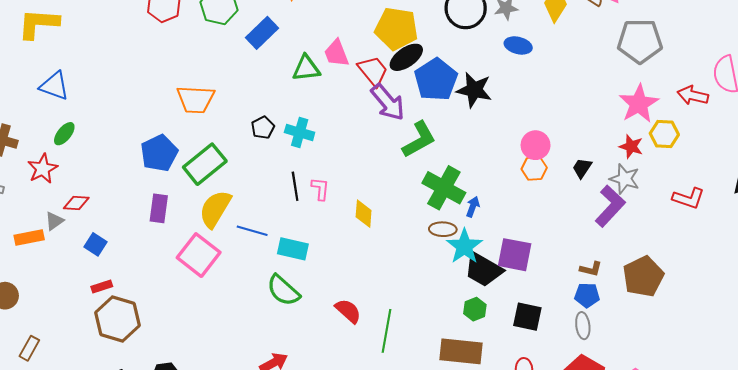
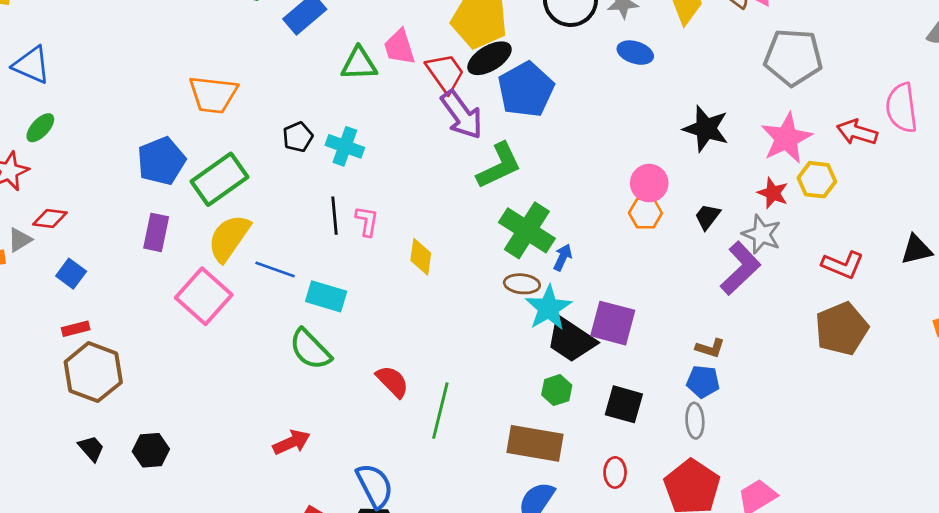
black star: (474, 90) -> (706, 129), moved
brown pentagon: (643, 277) -> (842, 329), moved

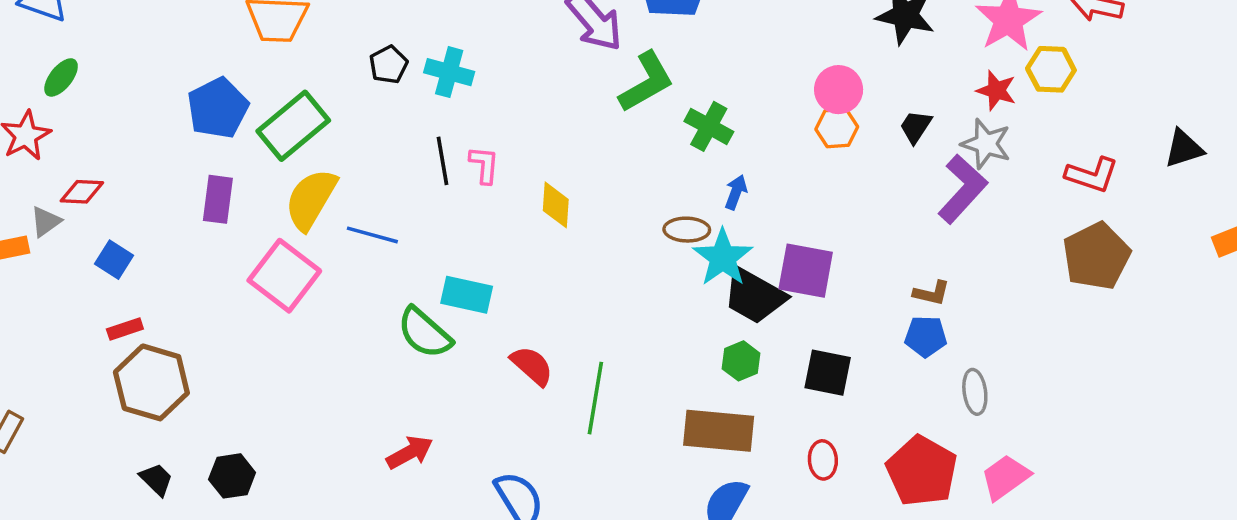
green cross: (527, 230) -> (709, 126), moved, size x0.7
cyan rectangle: (326, 296) -> (467, 295), moved
gray ellipse: (695, 421) -> (975, 392), moved

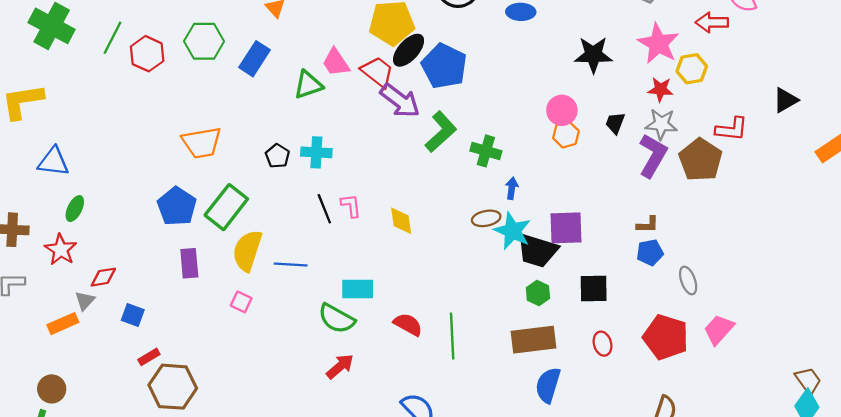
brown pentagon: (1096, 256) -> (701, 160), moved
pink square: (284, 276) -> (241, 302), size x0.5
red arrow: (410, 452) -> (340, 366), moved

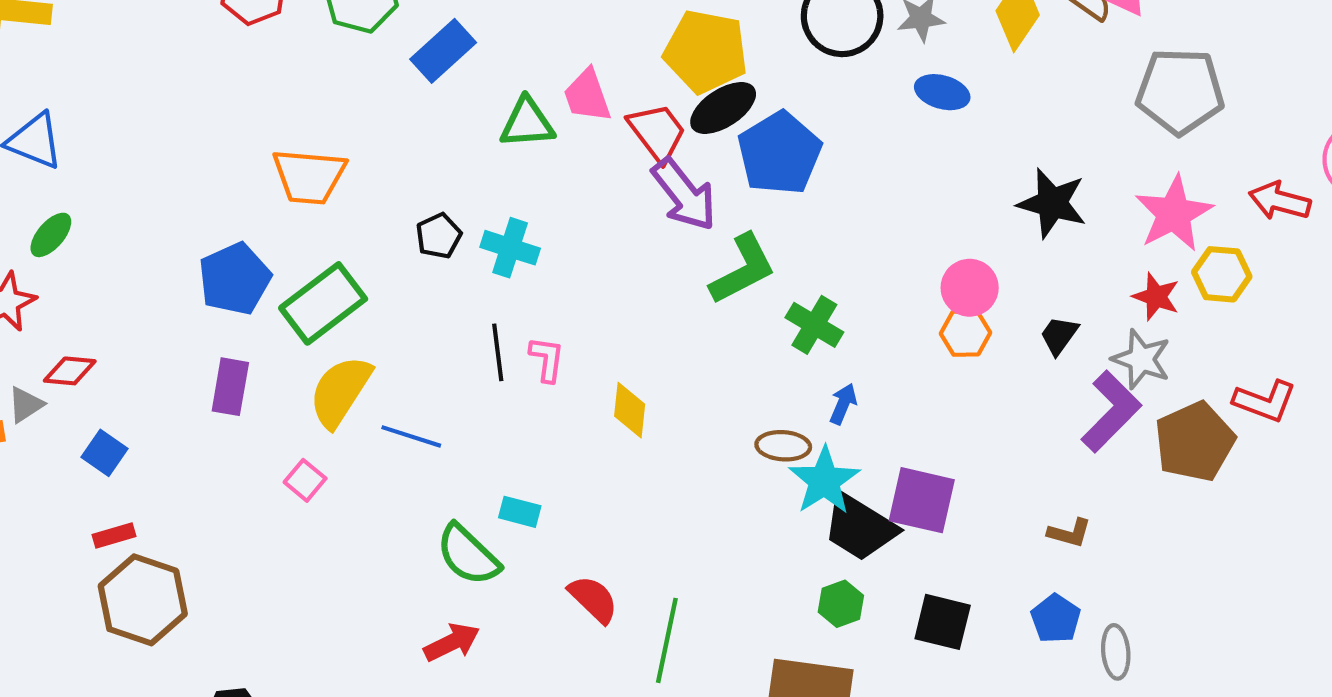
blue pentagon: (650, 252) -> (1056, 619), moved, turned 30
cyan rectangle: (358, 289) -> (520, 512), size x0.7

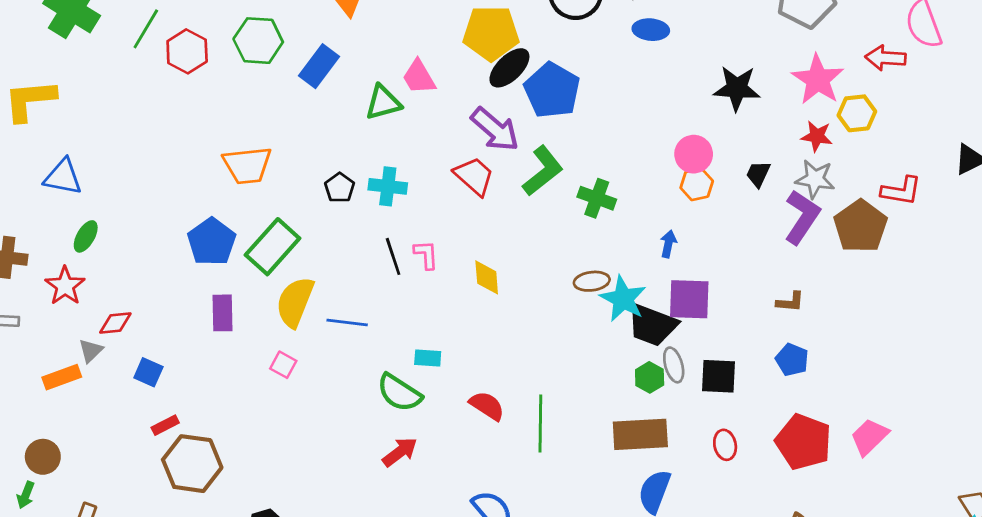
red trapezoid: (657, 132) -> (474, 176), moved
blue arrow: (843, 404) -> (668, 244), moved
gray ellipse: (1116, 652) -> (674, 365), moved

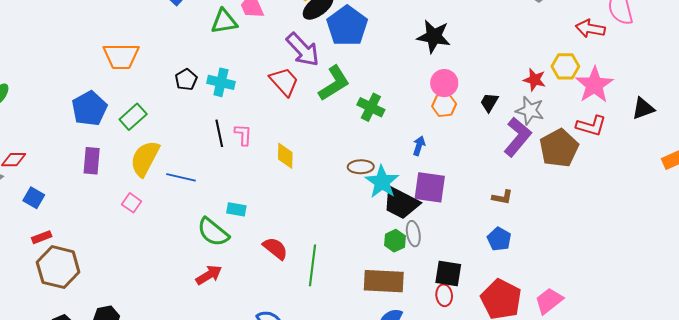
pink star: (818, 80) -> (594, 85), moved
black star: (737, 88) -> (434, 36), moved
green rectangle: (273, 247) -> (133, 117), size x0.7
black square: (718, 376) -> (448, 273), moved

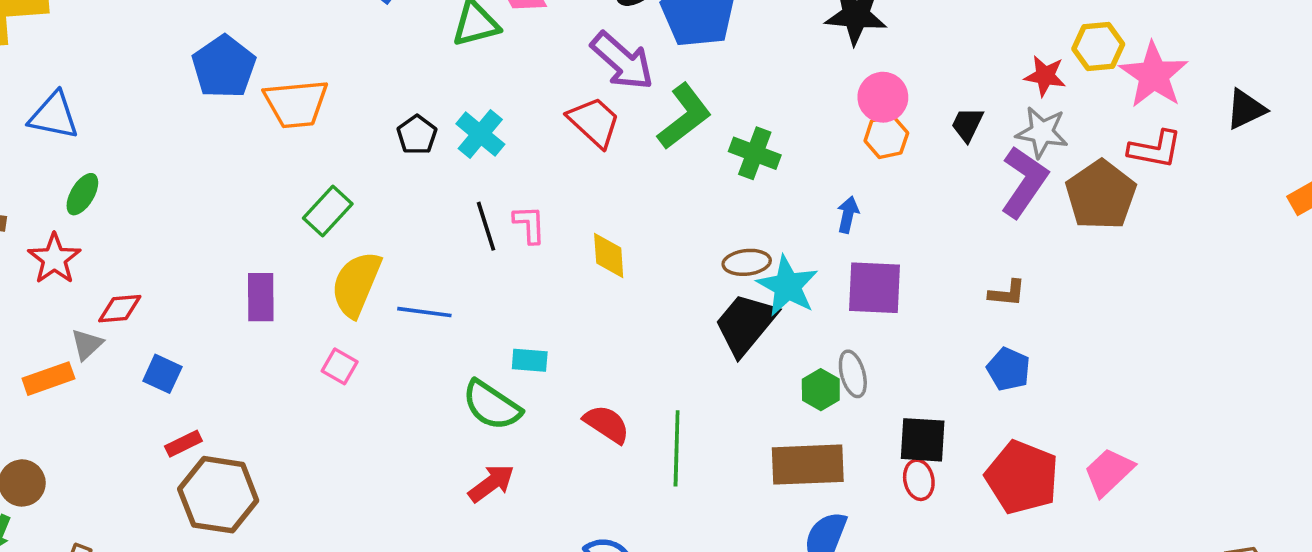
cyan cross: (221, 82) -> (480, 134), turned 32
blue pentagon: (89, 108) -> (224, 67), moved
black trapezoid: (401, 203) -> (746, 324), moved, turned 108

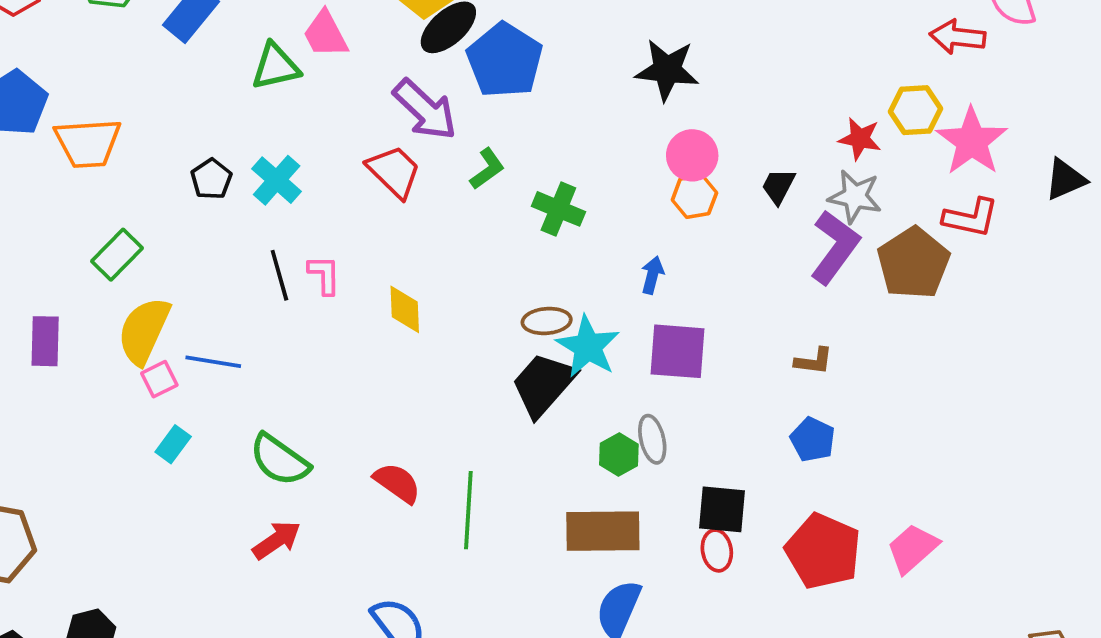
green L-shape: (684, 116) -> (487, 169), size x0.6
cyan rectangle: (530, 360) -> (173, 444), moved, turned -60
pink square: (340, 366) -> (159, 379), moved, turned 32

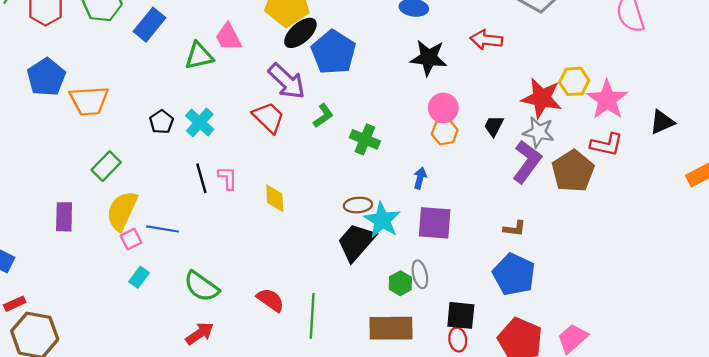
red arrow: (958, 37) -> (486, 40), moved
red star: (860, 139) -> (542, 98), size x1.6
blue pentagon: (813, 439) -> (514, 274), size x1.6

